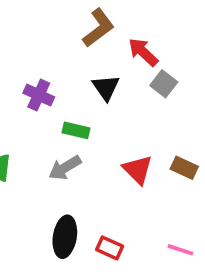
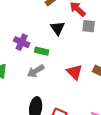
gray square: (164, 84) -> (89, 26), turned -32
purple cross: (39, 95) -> (22, 42), moved

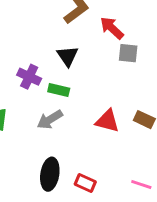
black triangle: (58, 28) -> (68, 56), moved
red triangle: (75, 72) -> (107, 121), turned -30

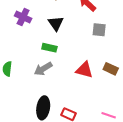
gray square: (128, 53) -> (99, 30), moved
purple cross: (29, 77) -> (23, 17), moved

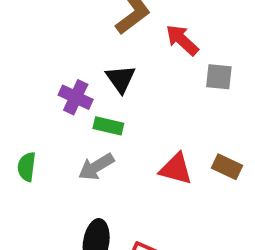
purple cross: (23, 17) -> (76, 97), moved
gray square: (99, 30) -> (219, 77), moved

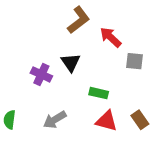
green rectangle: (108, 126) -> (99, 93), moved
brown rectangle: (227, 167) -> (140, 120), turned 30

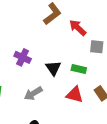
black triangle: (71, 63) -> (53, 68), moved
green rectangle: (99, 93) -> (79, 69), moved

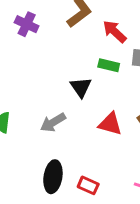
purple cross: (23, 57) -> (27, 24), moved
green rectangle: (79, 69) -> (109, 65), moved

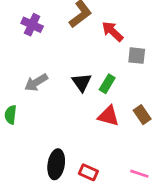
green rectangle: (109, 65) -> (107, 84), moved, turned -72
gray arrow: (53, 122) -> (36, 82), moved

